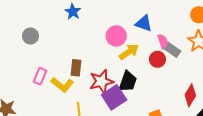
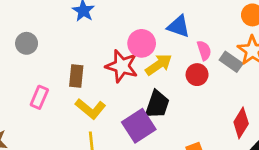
gray rectangle: (172, 50) -> (231, 62), moved
brown rectangle: (76, 68) -> (76, 76), moved
red star: (101, 81) -> (122, 66), moved, turned 30
yellow L-shape: (62, 85) -> (90, 109), moved

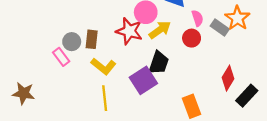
gray circle: (27, 43) -> (72, 42), moved
pink rectangle: (39, 97) -> (61, 57), turned -60

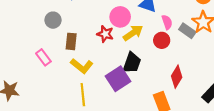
red star: (129, 31) -> (105, 34), size x0.7
gray circle: (72, 42) -> (53, 20), moved
red diamond: (228, 78) -> (177, 77), moved

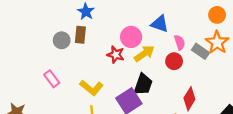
brown rectangle: (71, 41) -> (80, 35), moved

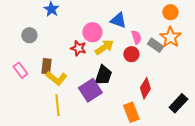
brown rectangle: (80, 35) -> (46, 66), moved

